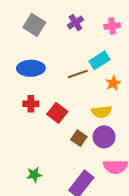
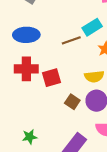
red cross: (31, 104) -> (26, 69), size x1.5
red square: (57, 113) -> (52, 78), turned 36

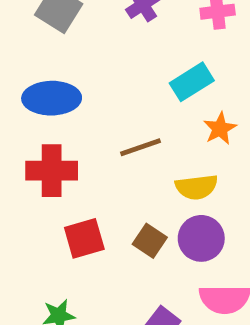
brown line: (71, 40) -> (140, 147), moved
red square: (52, 78) -> (84, 238), moved

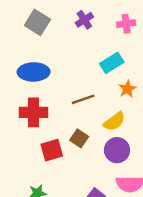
yellow semicircle: (197, 187) -> (114, 121), turned -30
brown square: (150, 241) -> (79, 138), moved

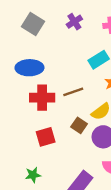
red cross: (34, 112) -> (42, 98), moved
brown square: (79, 138) -> (79, 125), moved

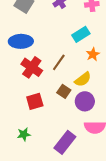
brown line: (73, 92) -> (59, 62), turned -36
red cross: (42, 98) -> (32, 67), turned 35

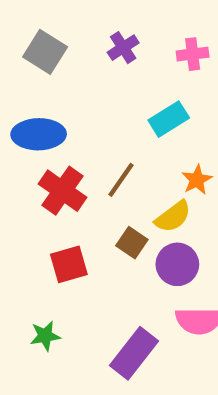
orange star: (93, 54) -> (197, 180), moved

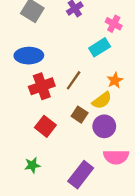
pink cross: (193, 54) -> (114, 24), moved, turned 35
red cross: (62, 191) -> (42, 86), turned 35
red square: (69, 264) -> (45, 126), turned -36

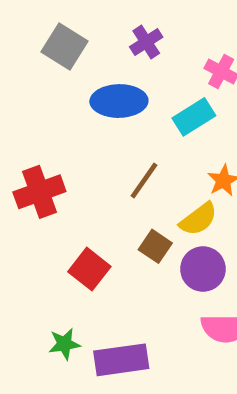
blue ellipse: (29, 56) -> (119, 101), moved
red cross: (42, 86) -> (39, 192), moved
purple rectangle: (81, 175) -> (121, 360), moved, turned 44

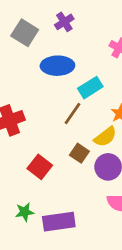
purple cross: (146, 42) -> (64, 22), moved
cyan rectangle: (194, 117) -> (90, 88), moved

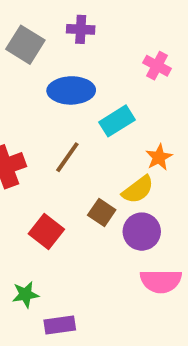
purple cross: (64, 22) -> (81, 29), turned 36
brown line: (73, 114) -> (67, 157), moved
purple rectangle: (59, 222) -> (60, 325), moved, size x0.7

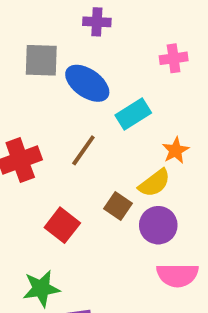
gray square: (25, 45) -> (41, 60), moved, turned -30
pink cross: (157, 66) -> (174, 58), turned -36
blue ellipse: (71, 90) -> (87, 83), turned 36
green star: (25, 294) -> (41, 289), size x1.4

